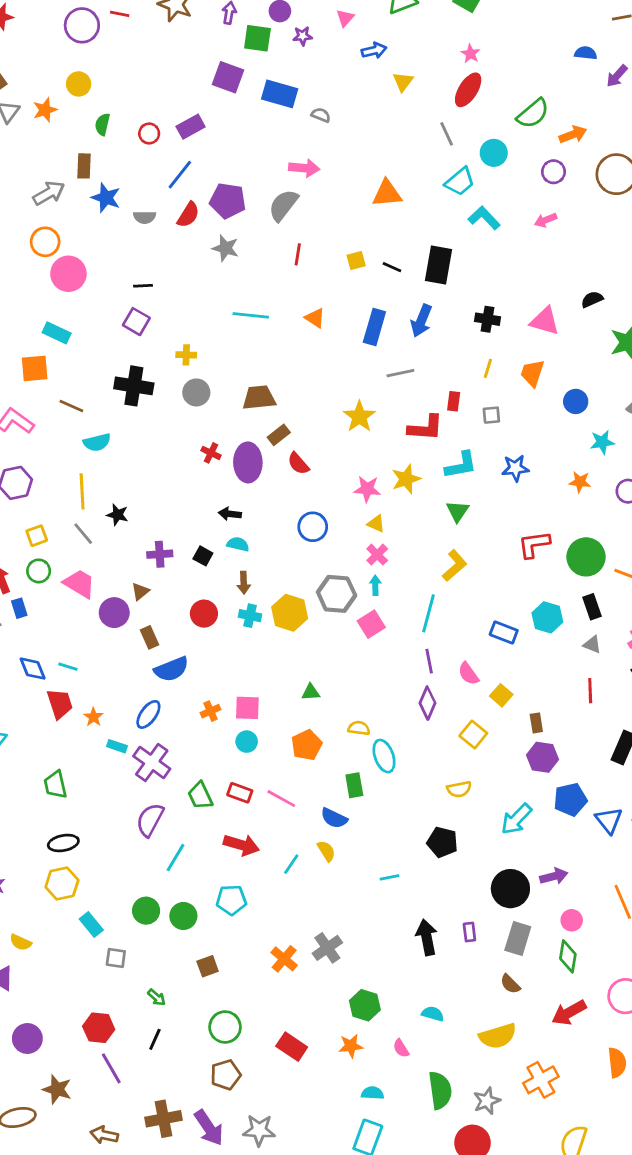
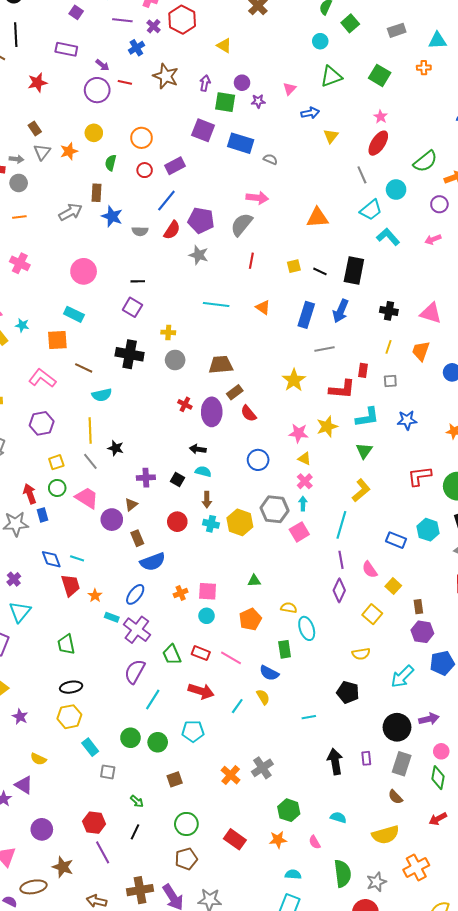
orange circle: (45, 242) -> (141, 138), moved
red arrow: (569, 1013) -> (438, 819), size x0.7

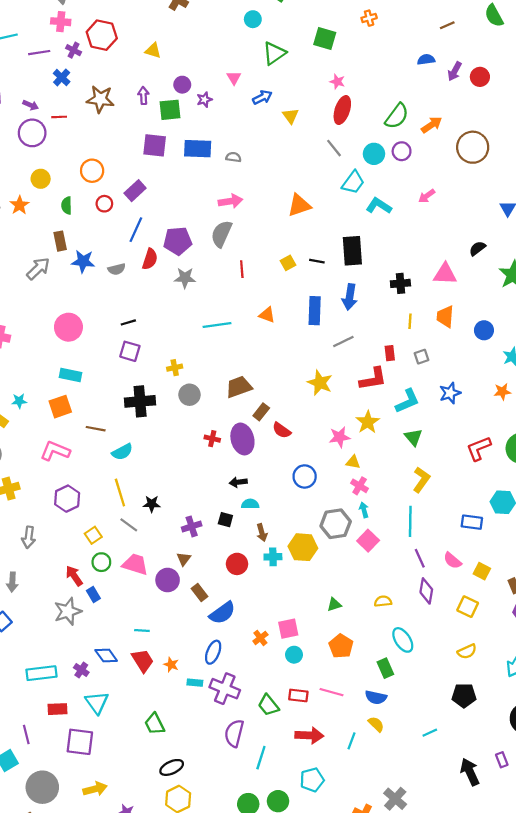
purple circle: (439, 204) -> (402, 151), moved
blue diamond: (51, 559) -> (106, 655), moved
yellow semicircle: (289, 608) -> (383, 601), moved

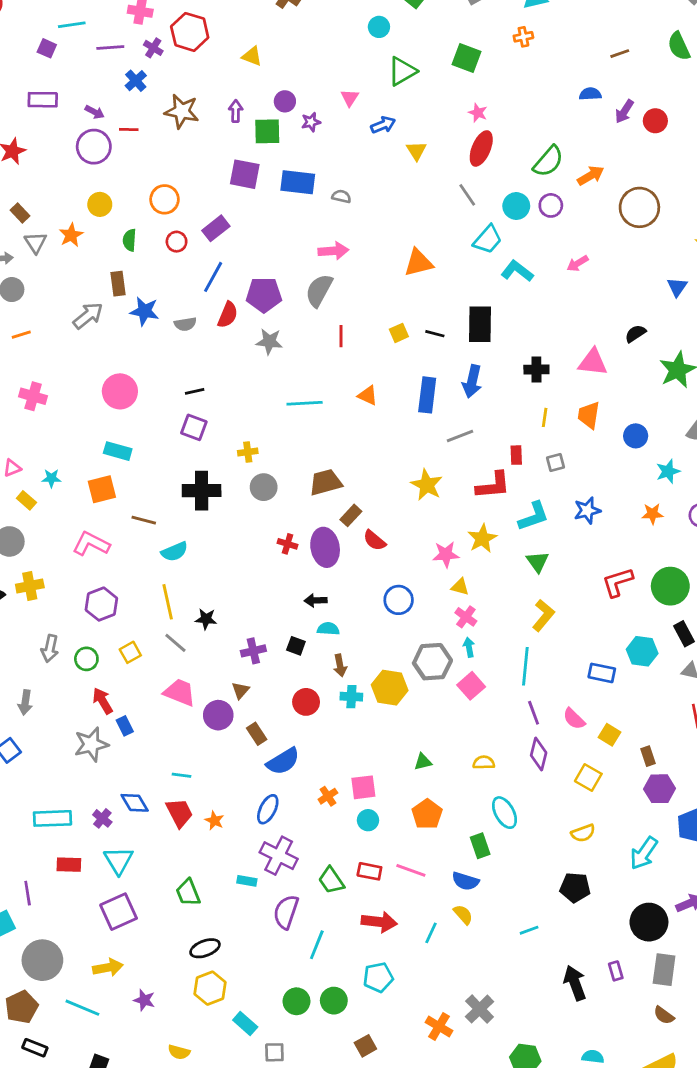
green circle: (101, 562) -> (86, 659), moved
cyan rectangle: (195, 683) -> (247, 881), moved
purple square: (80, 742) -> (119, 912), moved, turned -36

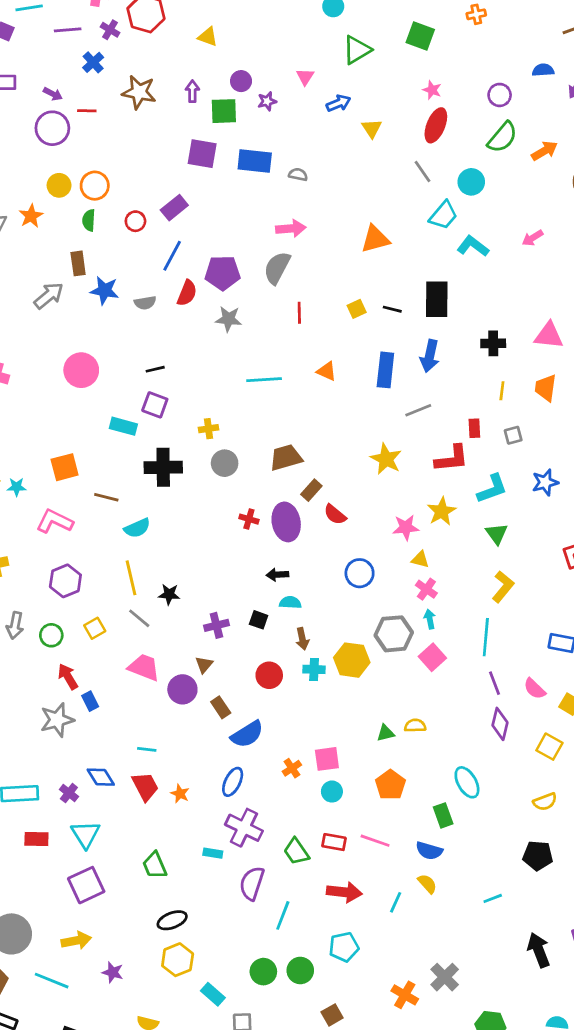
orange circle: (165, 199) -> (95, 186), moved
purple circle: (551, 205) -> (500, 95), moved
cyan rectangle: (118, 451) -> (123, 426), moved
cyan star: (51, 478) -> (17, 487), moved
yellow semicircle: (484, 763) -> (415, 726), moved

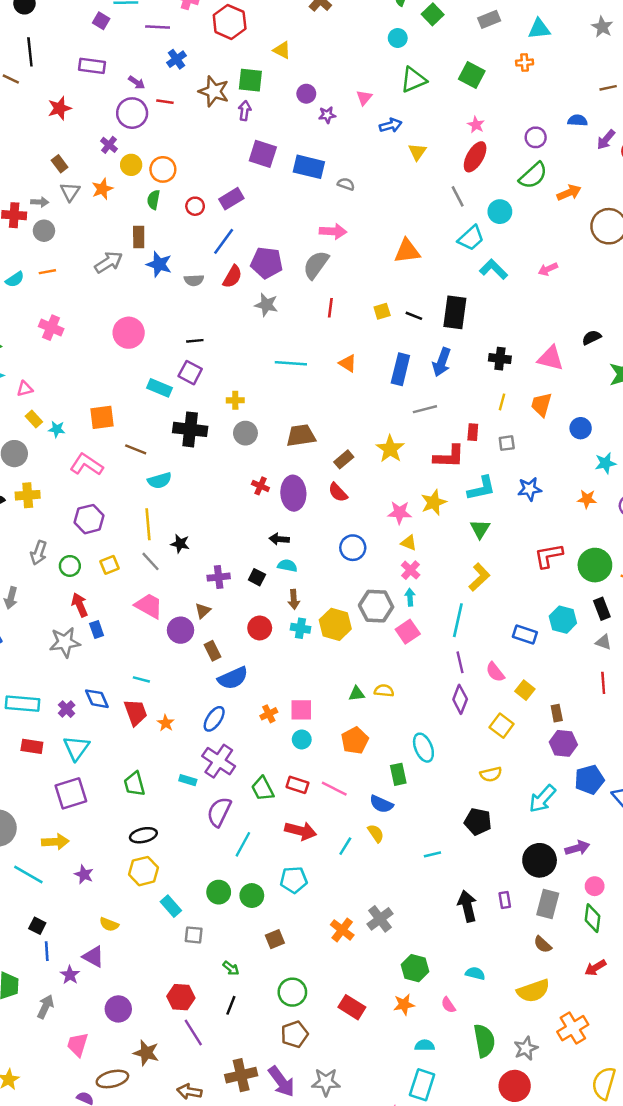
purple cross: (110, 30) -> (109, 145), moved
purple arrow: (192, 91) -> (245, 111), moved
green square: (224, 111) -> (250, 80), moved
brown rectangle: (311, 490) -> (344, 459), moved

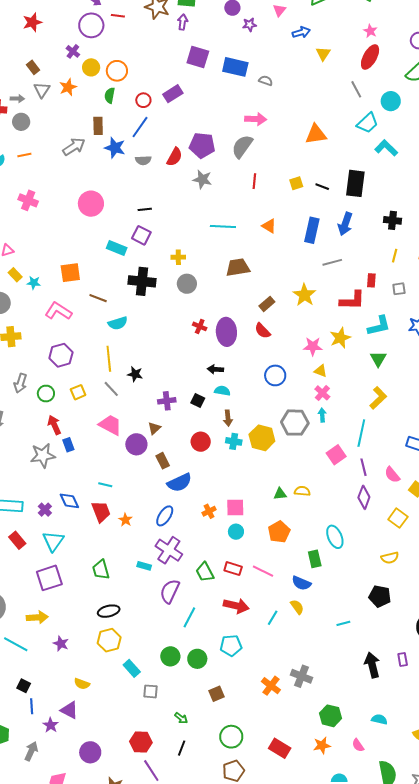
blue line: (224, 241) -> (140, 127), moved
brown trapezoid: (301, 436) -> (238, 267), moved
pink square: (408, 632) -> (336, 455), moved
red rectangle: (32, 746) -> (17, 540), turned 42
gray cross: (380, 919) -> (302, 676), turned -30

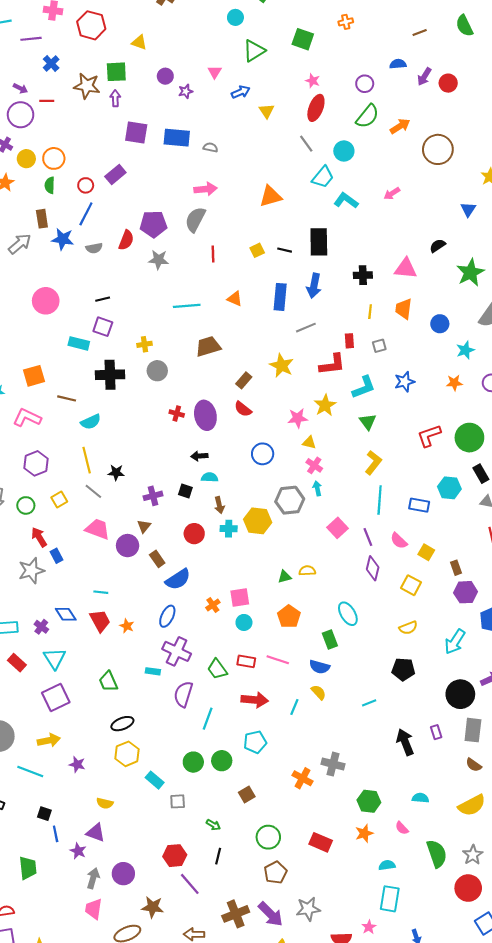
cyan line: (361, 433) -> (380, 500), moved
gray arrow: (31, 751) -> (93, 878), moved

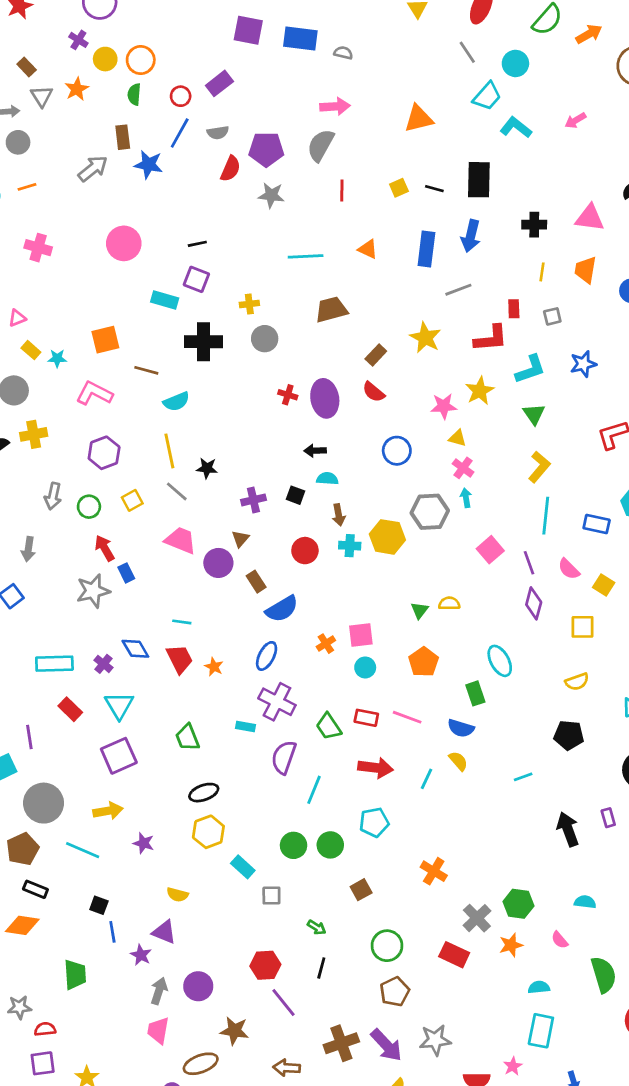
gray semicircle: (94, 248) -> (218, 133), moved
green triangle: (285, 577) -> (420, 610), turned -40
yellow square: (411, 585) -> (583, 627), turned -30
gray cross: (333, 764) -> (477, 918), moved, turned 30

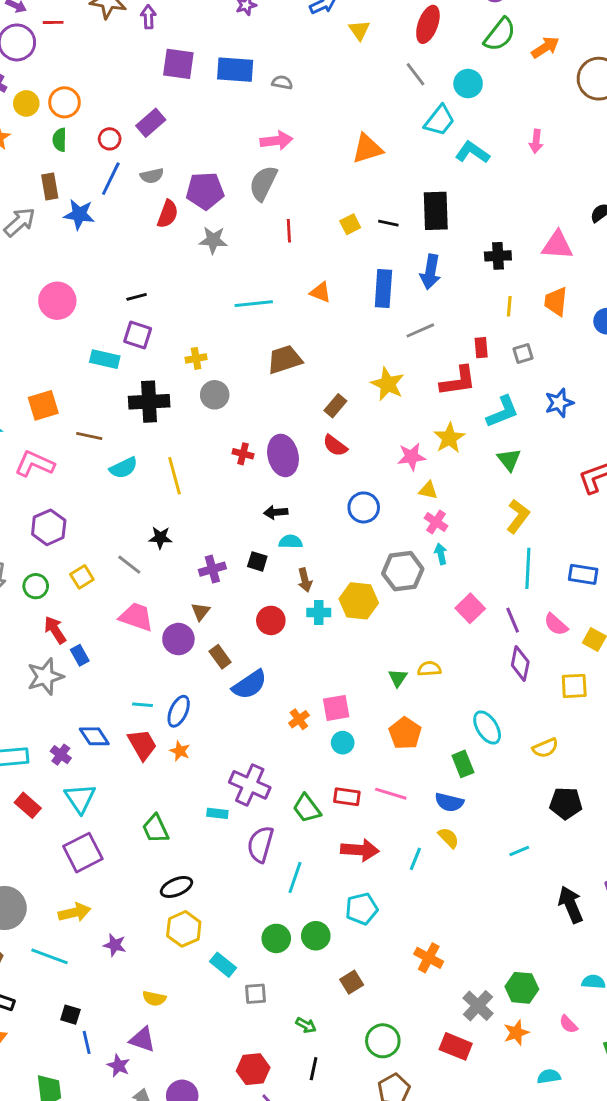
pink arrow: (575, 120) -> (536, 141), turned -50
yellow line: (169, 451) -> (175, 476), moved
blue ellipse: (267, 656) -> (179, 711), moved
yellow semicircle: (577, 682) -> (545, 748), moved

